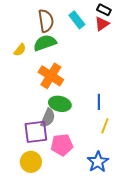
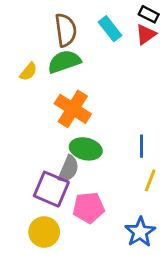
purple square: (36, 132) -> (51, 189), turned 30

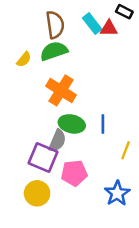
red triangle: (146, 34) -> (109, 28), moved, turned 36
blue line: (142, 146) -> (103, 124), moved

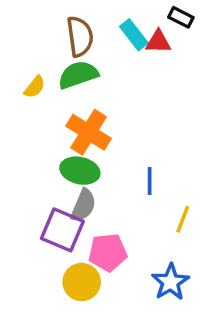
green ellipse: (72, 124) -> (80, 171), moved
yellow circle: (37, 193) -> (82, 282), moved

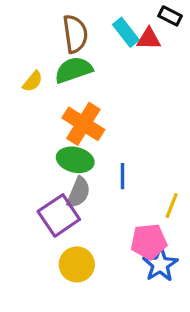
blue line: (150, 181) -> (123, 176), moved
purple square: (62, 230) -> (59, 215), turned 33
pink pentagon: (108, 252) -> (149, 242), moved

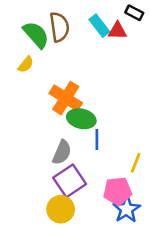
green semicircle: (74, 70) -> (36, 35), moved, turned 68
green ellipse: (75, 160) -> (81, 119), moved
purple square: (59, 215) -> (70, 181), moved

